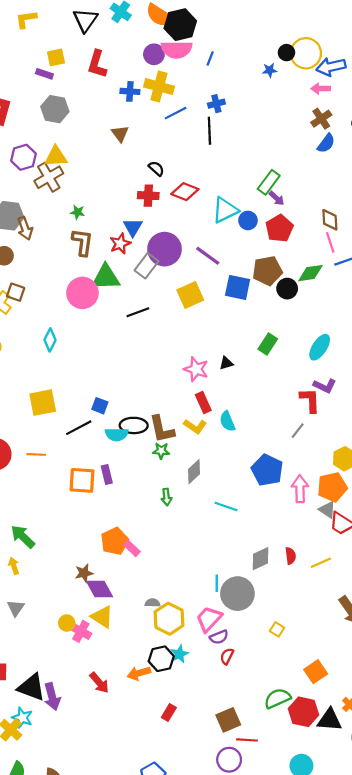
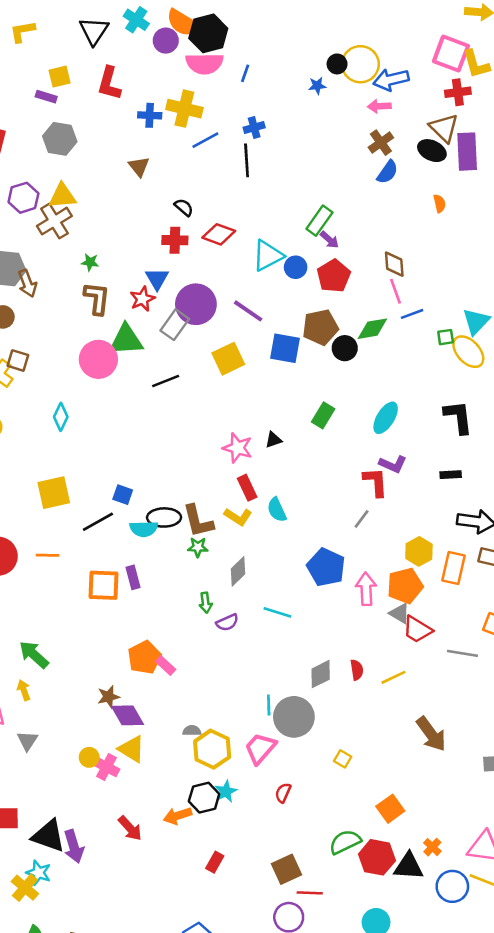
purple circle: (154, 54) -> (166, 41), moved
purple semicircle: (219, 637) -> (227, 622), moved

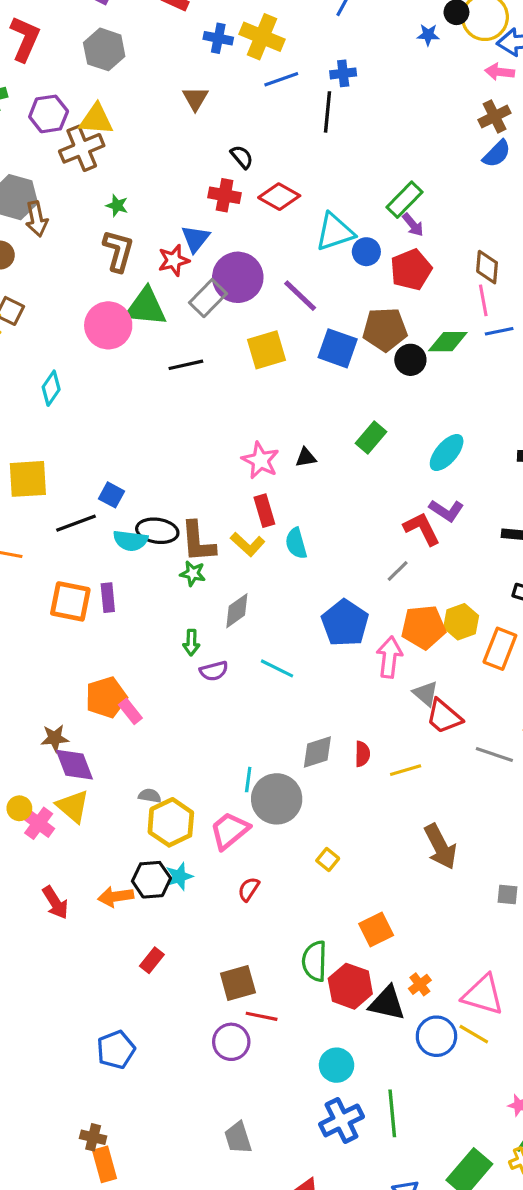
red L-shape: (376, 482) -> (422, 529), turned -32
orange pentagon: (405, 586) -> (423, 627), moved
green semicircle: (345, 842) -> (315, 961), turned -72

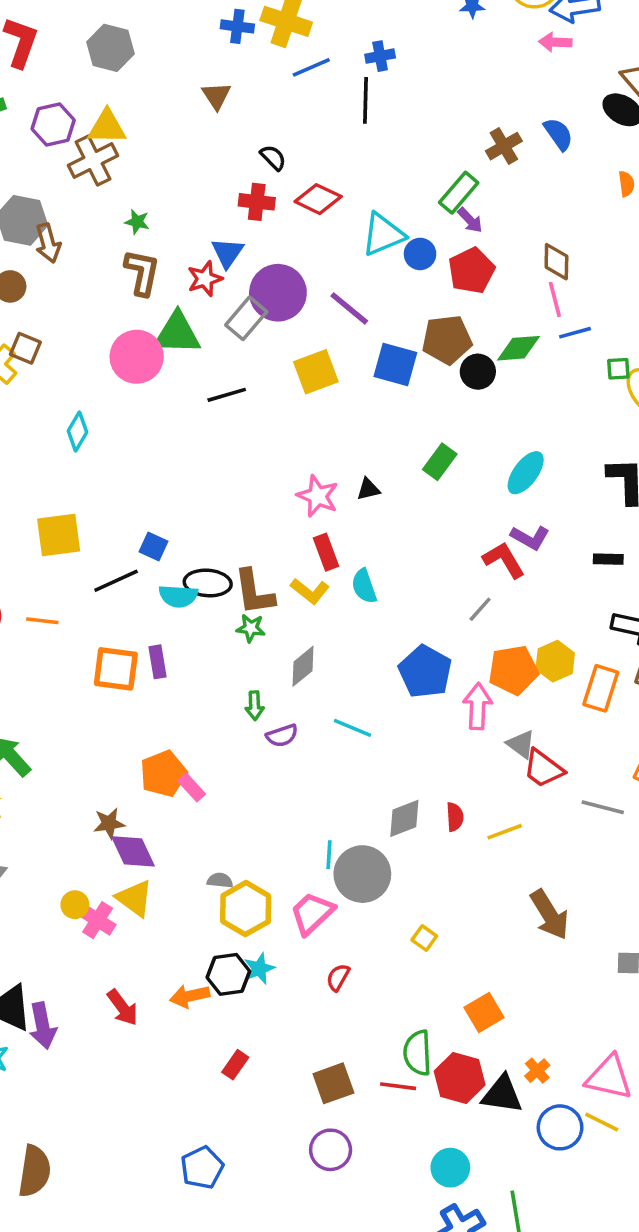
brown cross: (495, 116) -> (504, 146), moved
blue semicircle: (497, 154) -> (558, 134), turned -76
red line: (262, 1016) -> (398, 1086), moved

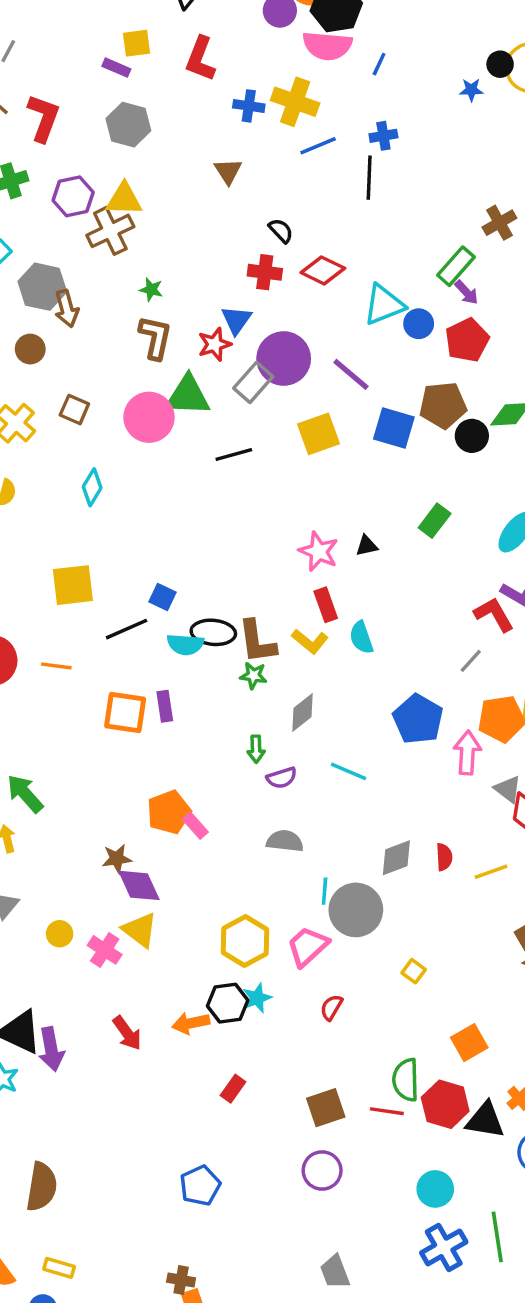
brown square: (25, 348) -> (74, 410), moved
gray semicircle: (220, 880) -> (285, 841), moved, size x1.5
yellow circle: (75, 905) -> (60, 934), moved

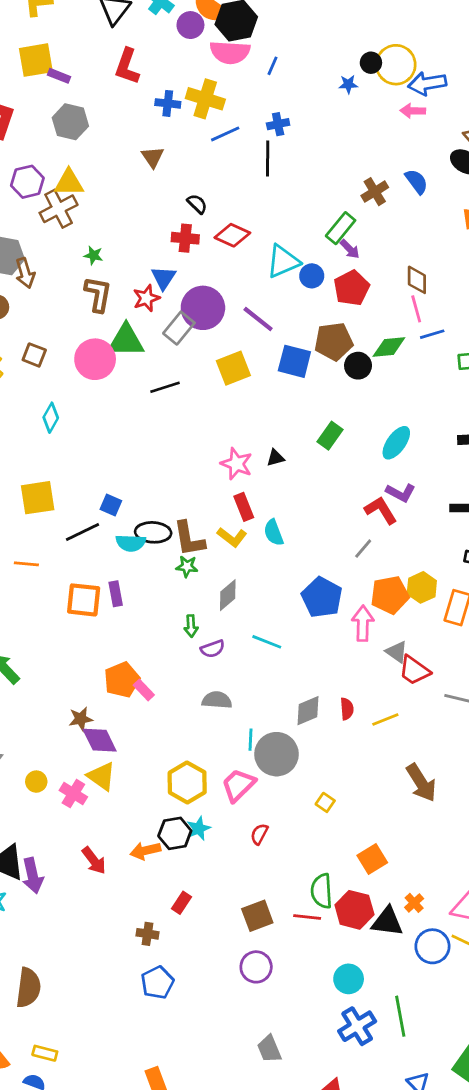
yellow square: (136, 43) -> (36, 60), moved, size x1.5
brown cross: (181, 1280) -> (147, 934), moved

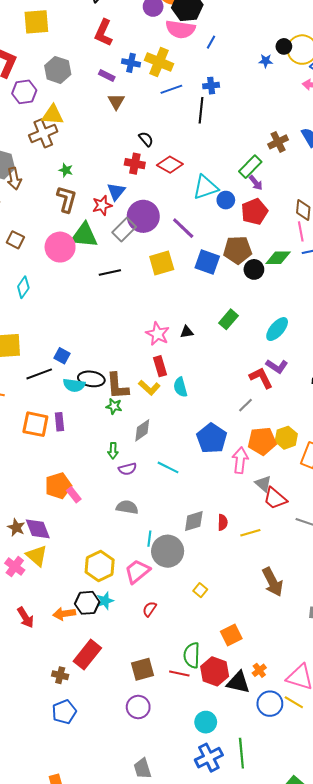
purple rectangle: (59, 76) -> (107, 76), moved
purple hexagon: (27, 182) -> (24, 92), moved
brown star: (81, 719) -> (16, 527), moved, turned 30
red rectangle: (181, 903) -> (87, 655), size x1.8

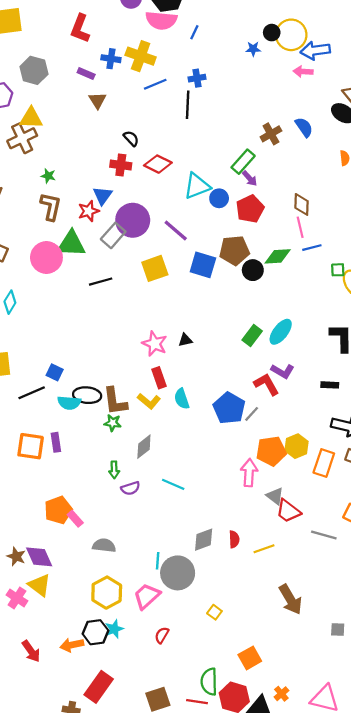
green rectangle: (229, 319) -> (252, 335), moved
blue pentagon: (212, 438) -> (229, 408), moved
gray semicircle: (127, 507) -> (104, 546), moved

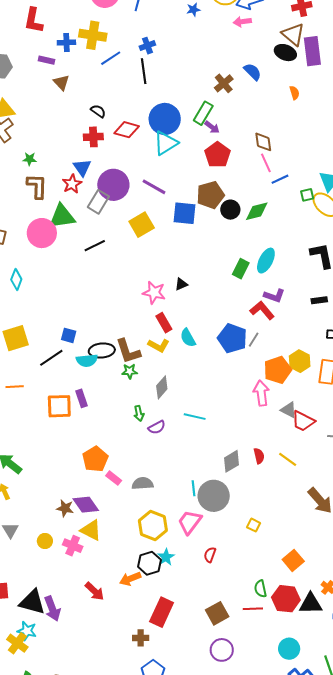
blue circle: (219, 198) -> (165, 119), moved, size x1.8
green diamond: (278, 256) -> (257, 211), moved
pink rectangle: (75, 519) -> (114, 478), moved
yellow line: (264, 549) -> (288, 459), turned 66
green semicircle: (209, 682) -> (260, 589), size x0.7

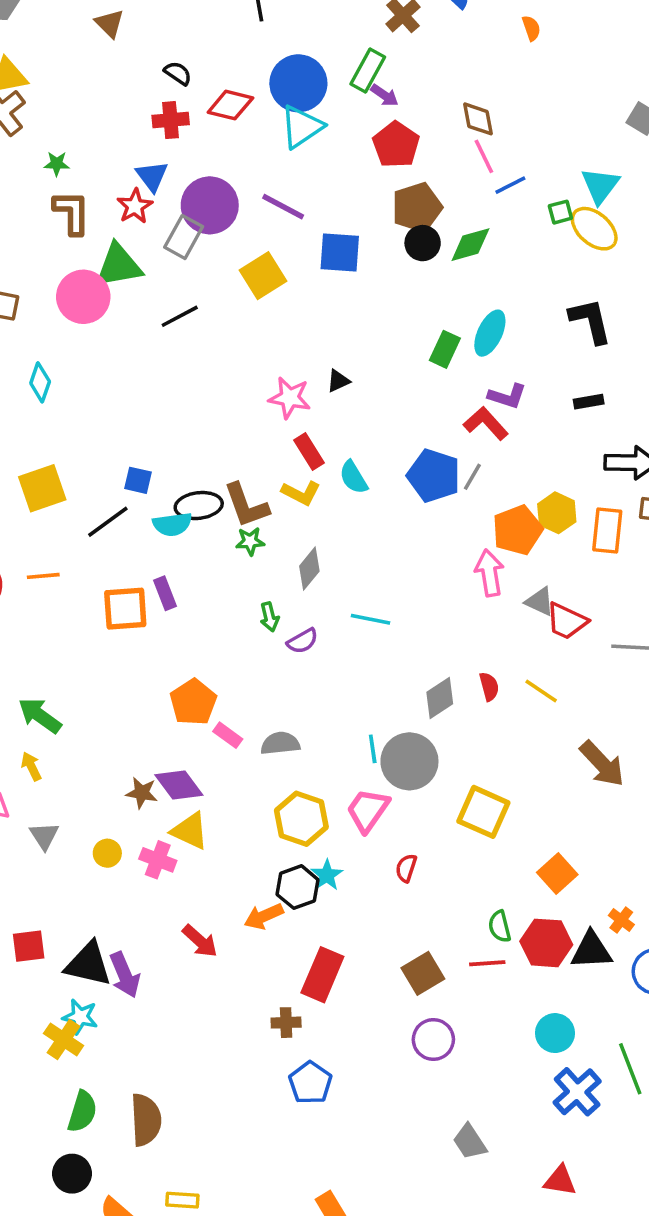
brown pentagon: (210, 195) -> (417, 207), moved
yellow square: (254, 525) -> (483, 812), size x2.0

